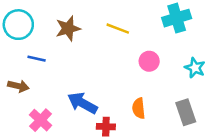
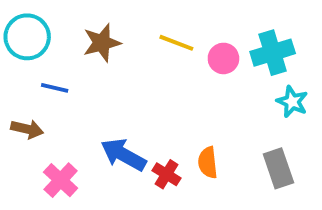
cyan cross: (177, 18) -> (273, 53), moved
pink circle: (149, 61) -> (223, 58), moved
red cross: (106, 127) -> (167, 174), moved, turned 30

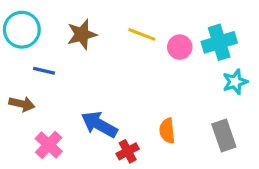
cyan star: (292, 102) -> (235, 82), turned 30
red cross: (167, 174) -> (128, 151), moved, turned 30

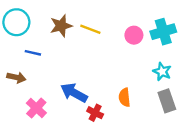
yellow line: (142, 34) -> (90, 29), moved
cyan star: (235, 82) -> (162, 72), moved, turned -30
red cross: (128, 151) -> (95, 113), turned -35

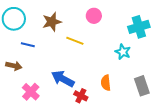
yellow line: (90, 29) -> (75, 41), moved
pink circle: (134, 35) -> (94, 16), moved
cyan star: (162, 72) -> (123, 52), moved

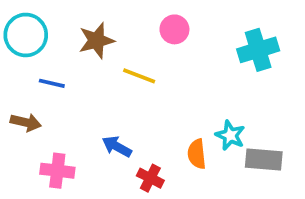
cyan star: (123, 52) -> (230, 135), moved
blue arrow: (63, 79) -> (117, 147), size x0.7
gray rectangle: (142, 86) -> (264, 160), turned -66
pink cross: (31, 92) -> (57, 171), turned -36

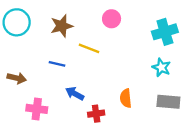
blue line: (52, 83) -> (57, 64), moved
cyan star: (230, 135) -> (161, 67), moved
red cross: (150, 178) -> (96, 114), turned -35

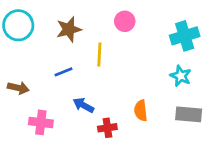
yellow line: (89, 48) -> (99, 55), turned 72
blue line: (57, 64) -> (63, 72), turned -35

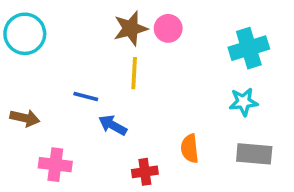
brown star: (69, 29) -> (131, 28), moved
blue line: (63, 72) -> (86, 97), turned 36
cyan star: (181, 76) -> (243, 102), turned -30
blue arrow: (83, 105) -> (113, 125), moved

